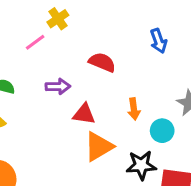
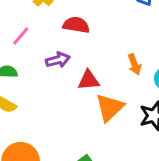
pink line: (35, 42) -> (21, 36), moved
red semicircle: (102, 62) -> (76, 25), moved

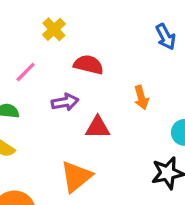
orange arrow: (134, 64) -> (141, 97), moved
orange triangle: (110, 108) -> (76, 177), moved

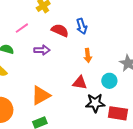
blue arrow: (166, 37) -> (82, 26), moved
red triangle: (98, 127) -> (80, 83), moved

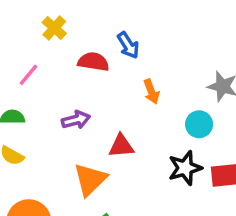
purple arrow: (42, 50) -> (76, 120), moved
red triangle: (80, 83) -> (121, 146), moved

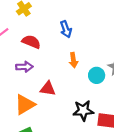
red semicircle: (93, 62) -> (31, 42), moved
cyan circle: (199, 124) -> (97, 75), moved

